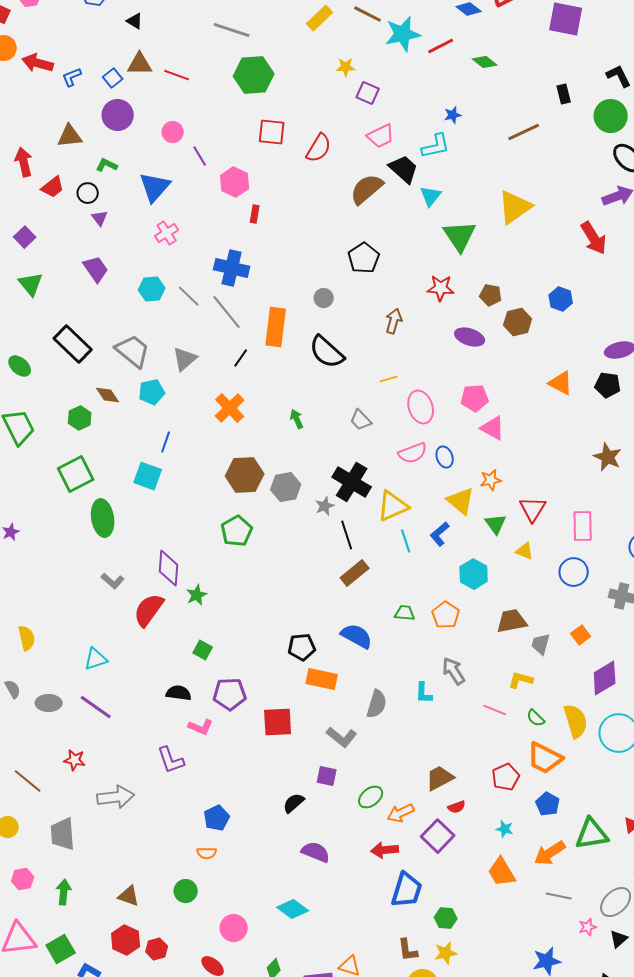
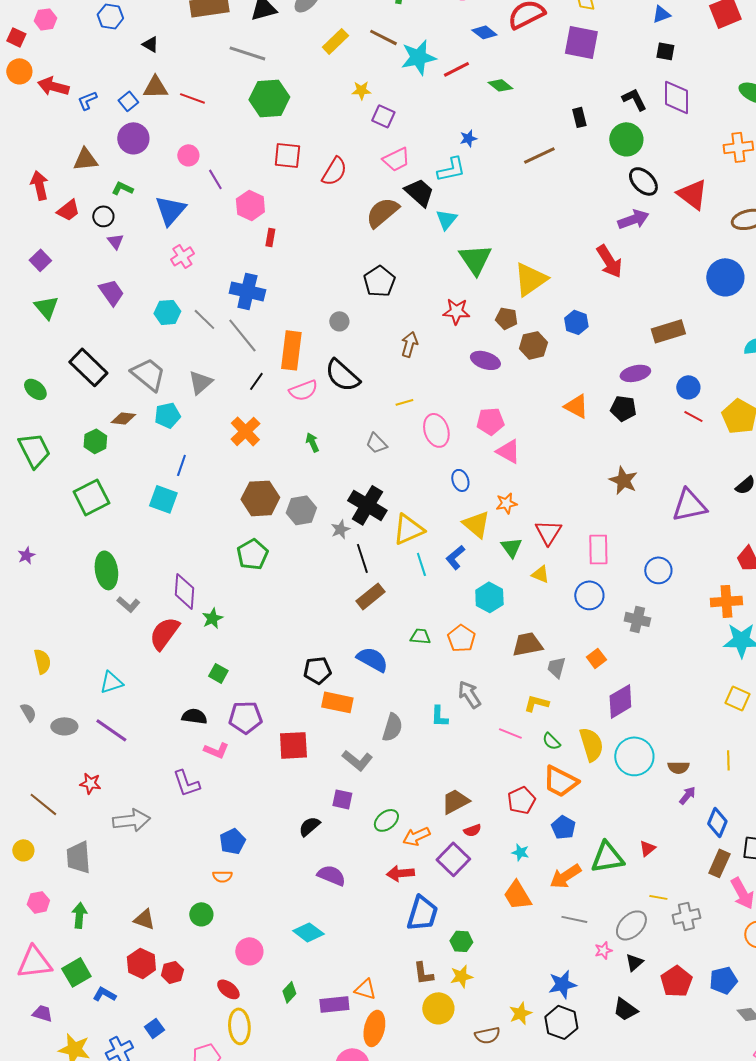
yellow triangle: (515, 207) -> (530, 279), moved
brown diamond: (108, 395) -> (123, 418), turned -50
pink semicircle: (413, 453) -> (303, 390), moved
green ellipse: (103, 518) -> (106, 570), moved

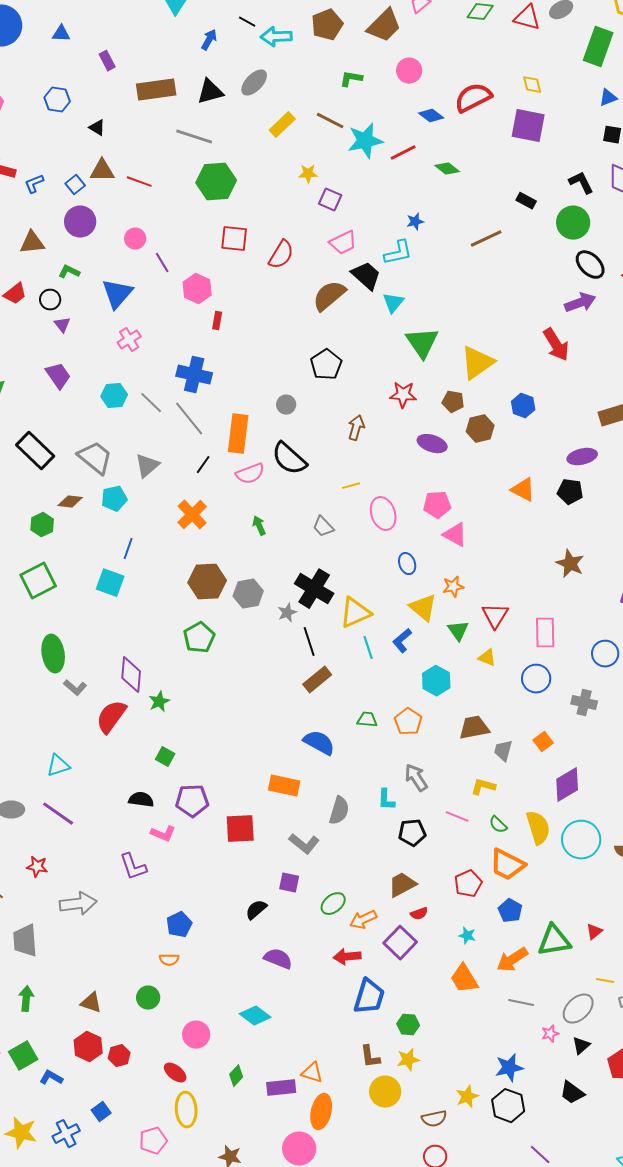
black rectangle: (579, 117) -> (526, 201), turned -48
black pentagon: (317, 670) -> (412, 833), moved

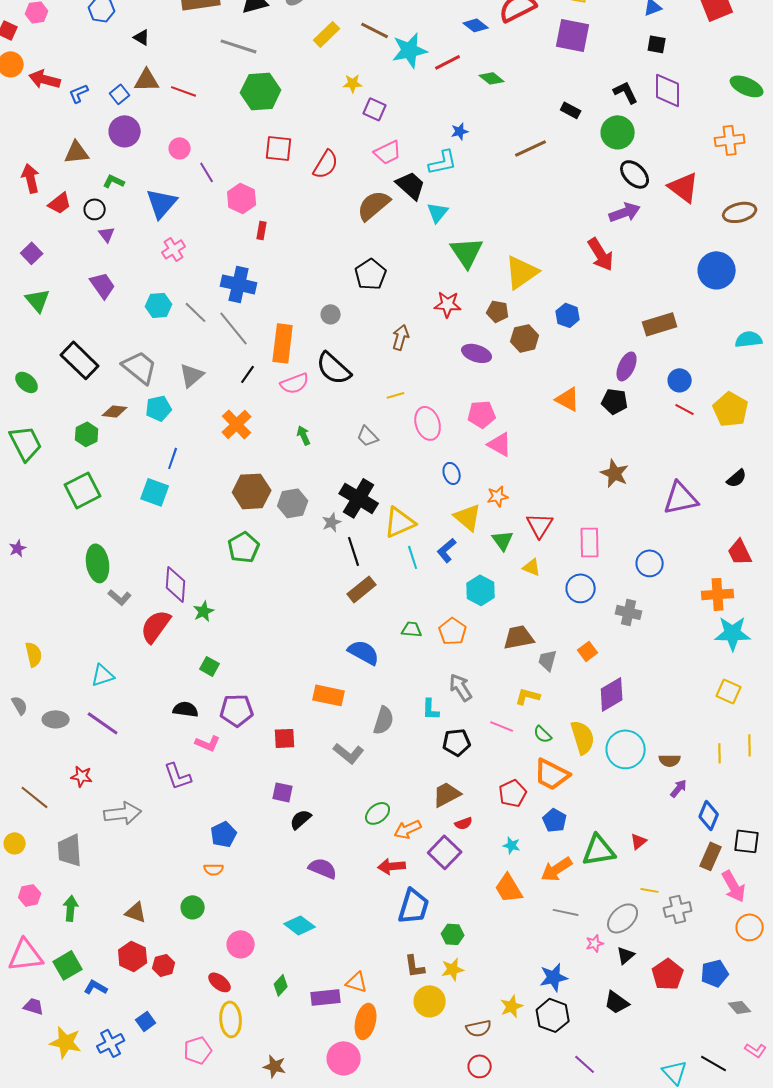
purple ellipse: (582, 457) -> (627, 366), turned -52
red square: (240, 829) -> (285, 738), size x0.7
purple square: (289, 883) -> (283, 792), moved

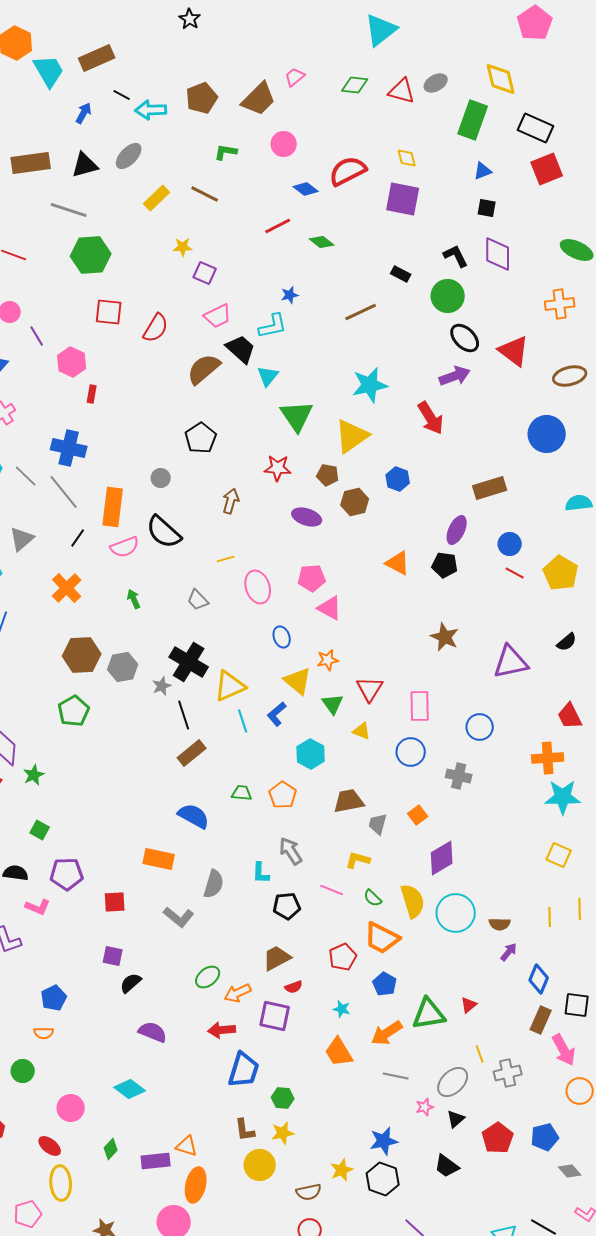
cyan star: (410, 50) -> (370, 385), moved
purple square: (445, 852) -> (275, 1016), turned -32
yellow line: (650, 890) -> (480, 1054), turned 60

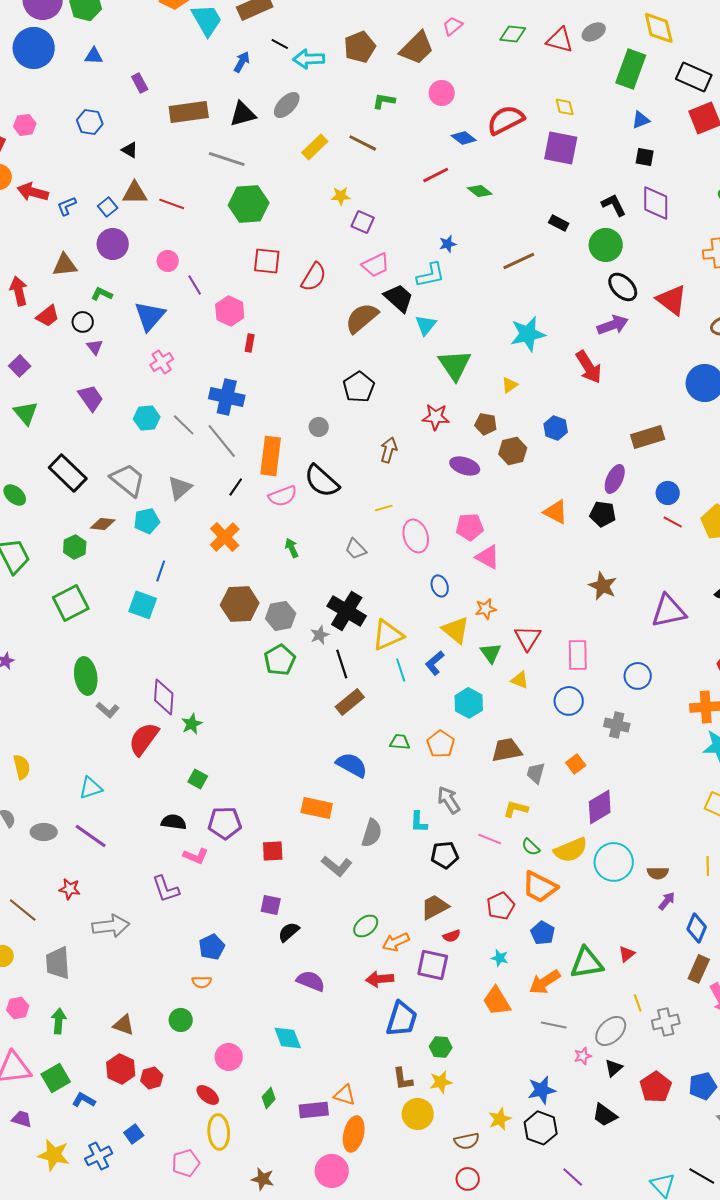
yellow triangle: (352, 436) -> (510, 385), size x0.5
green pentagon: (74, 711) -> (280, 660), moved
yellow semicircle: (413, 901) -> (571, 850), turned 84
cyan diamond: (130, 1089) -> (288, 1038), turned 32

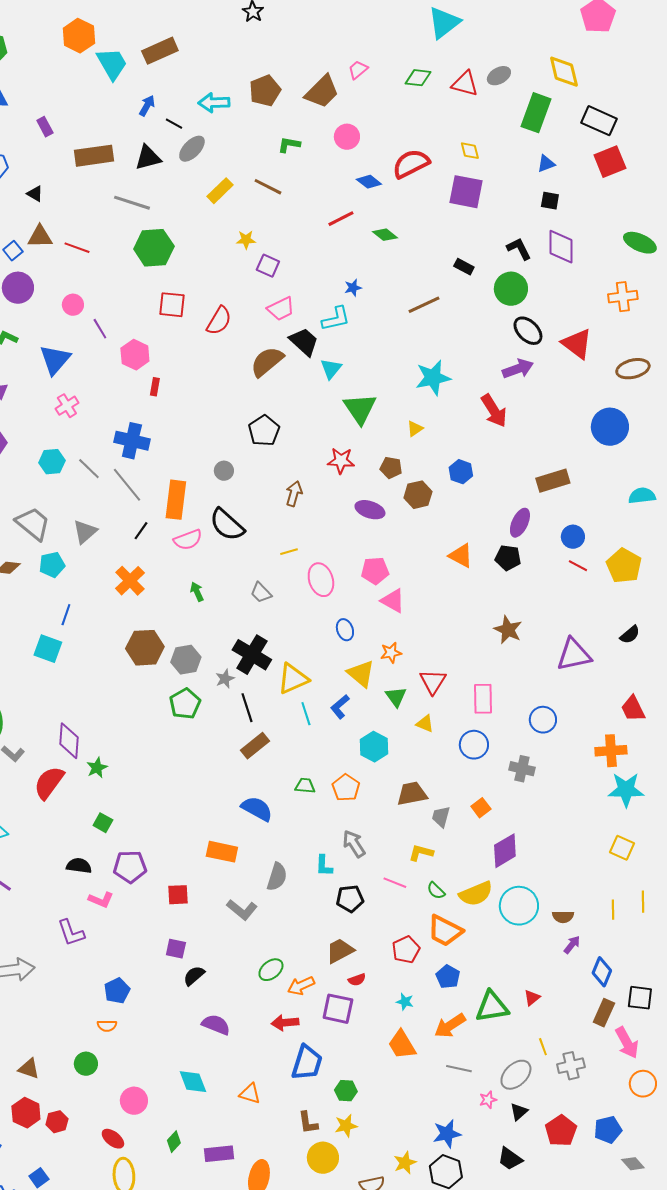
black line: (280, 44) -> (174, 124), moved
orange triangle: (345, 1095) -> (250, 1094), moved

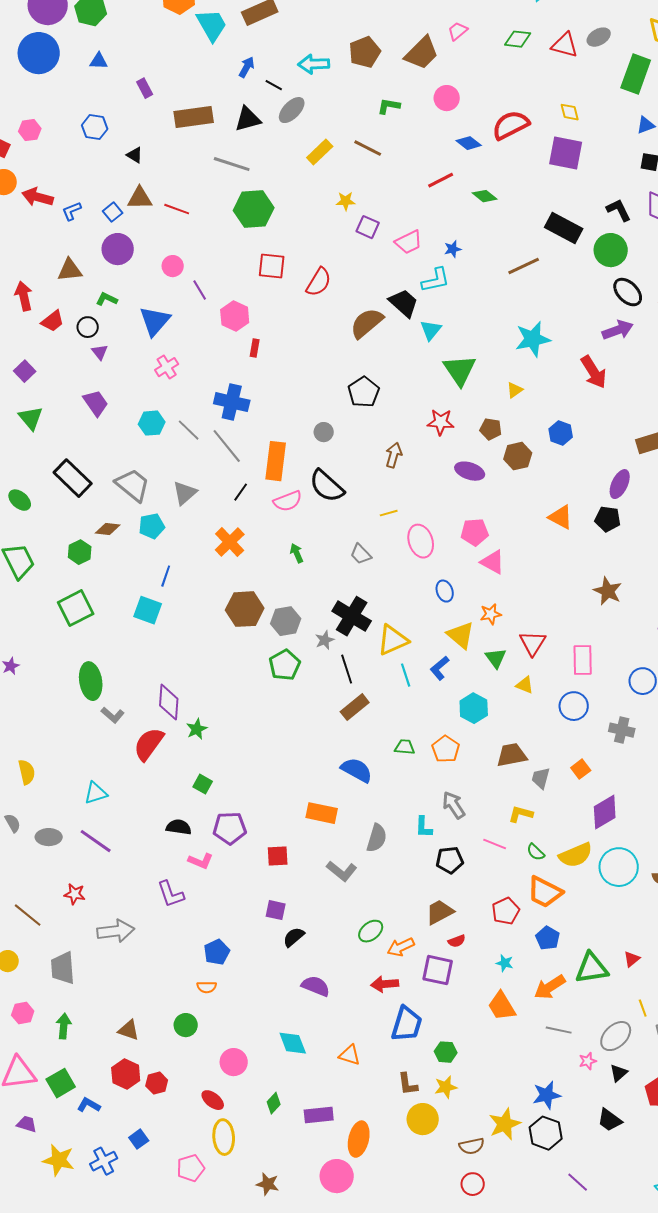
black rectangle: (464, 267) -> (564, 228), size x1.8
pink trapezoid: (281, 309) -> (409, 242), moved
yellow star: (405, 1163) -> (505, 1124), size x1.4

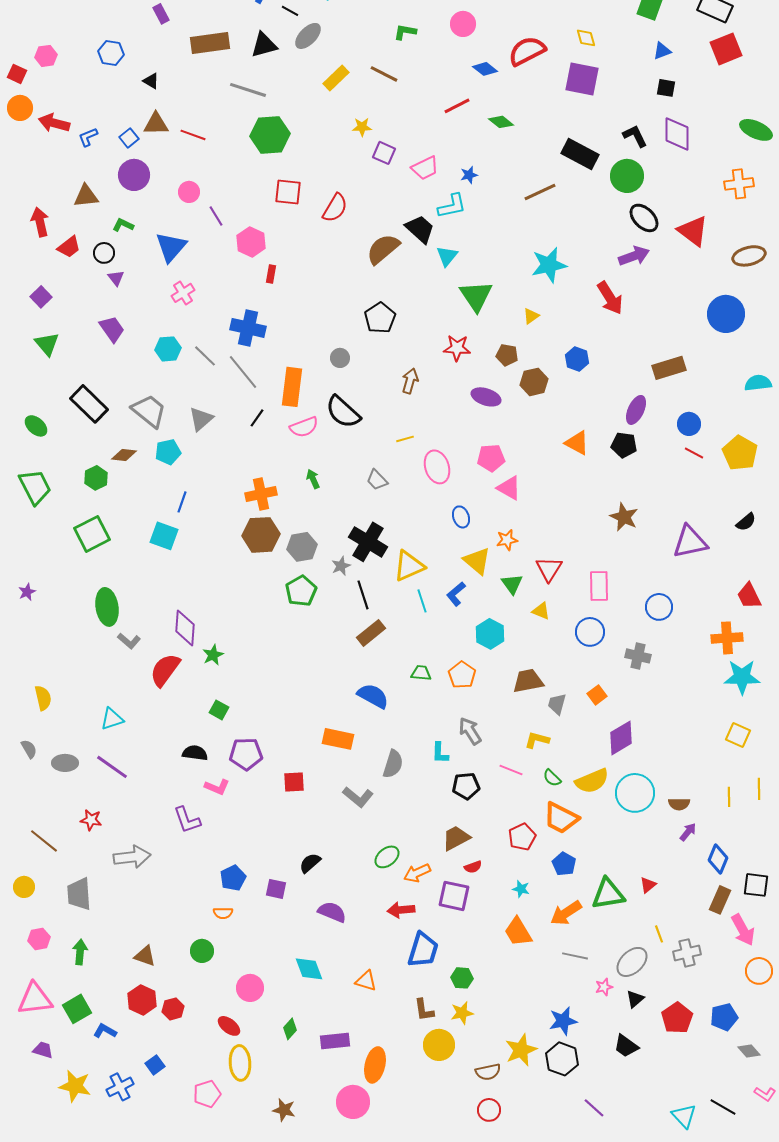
orange cross: (230, 542) -> (261, 494), moved, turned 32
purple square: (276, 910) -> (276, 889), moved

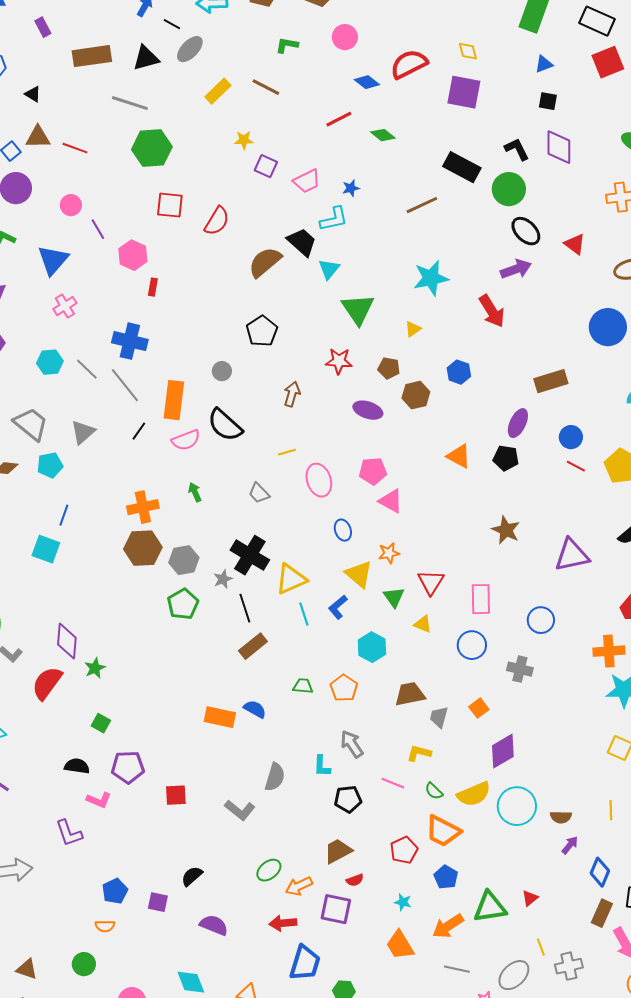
red triangle: (693, 231) -> (575, 244), size x0.7
blue semicircle: (373, 696) -> (255, 709), size x0.7
orange rectangle: (338, 739) -> (220, 717), moved

